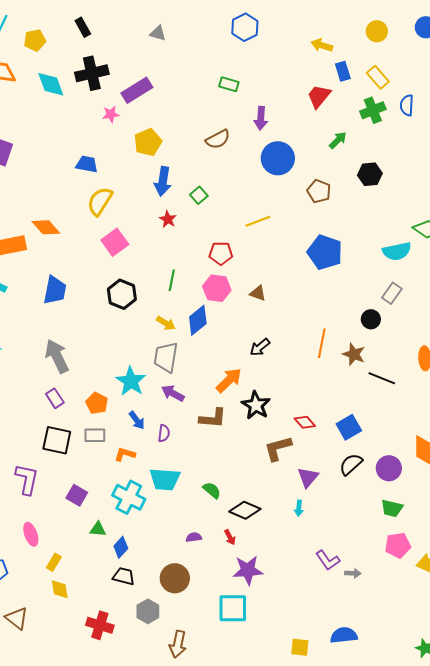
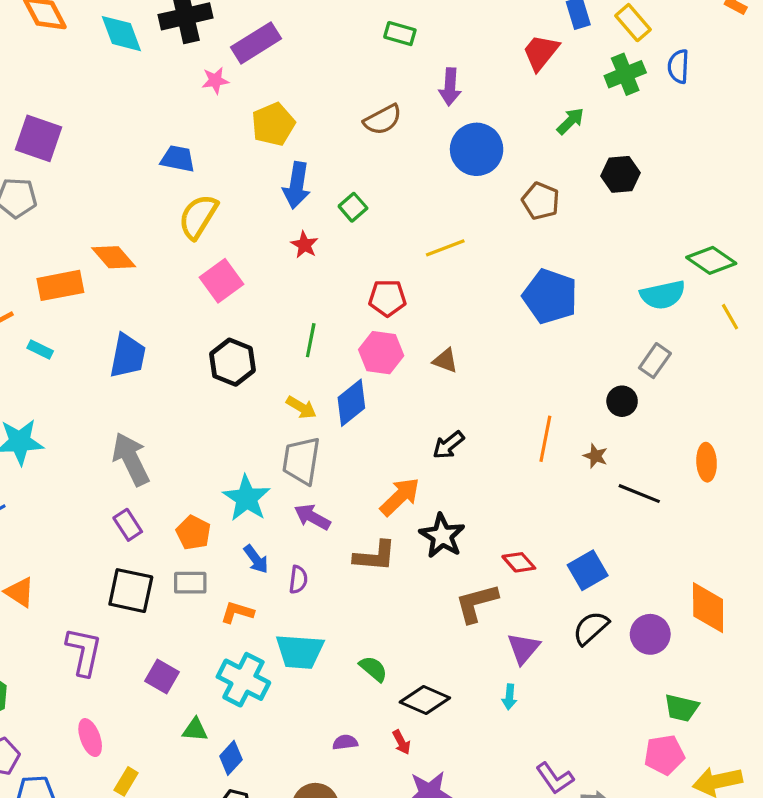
brown star: (354, 354) -> (595, 456), size x0.7
green trapezoid: (392, 508) -> (682, 708), moved

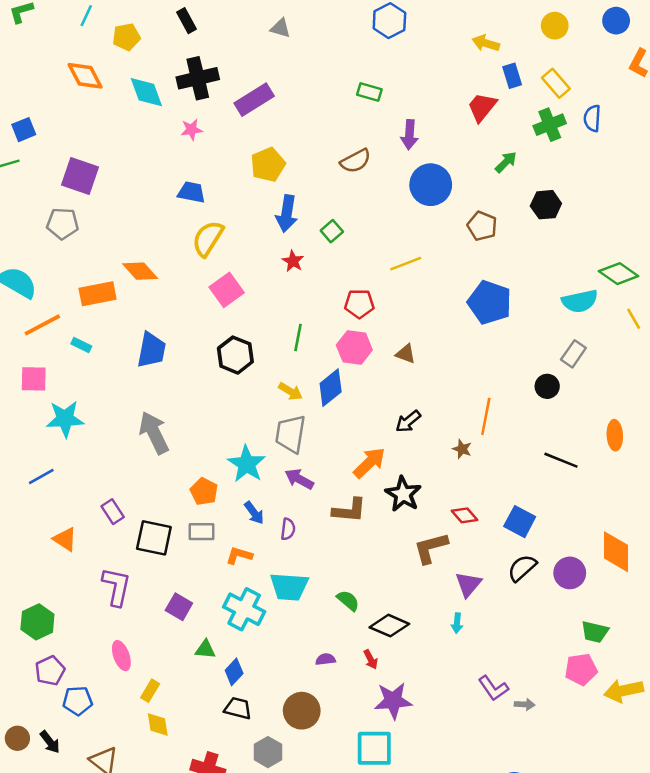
pink star: (215, 80) -> (192, 130), moved
brown star: (595, 456) -> (462, 449), moved
purple rectangle: (128, 525) -> (113, 512), moved
blue square: (588, 570) -> (520, 522), turned -32

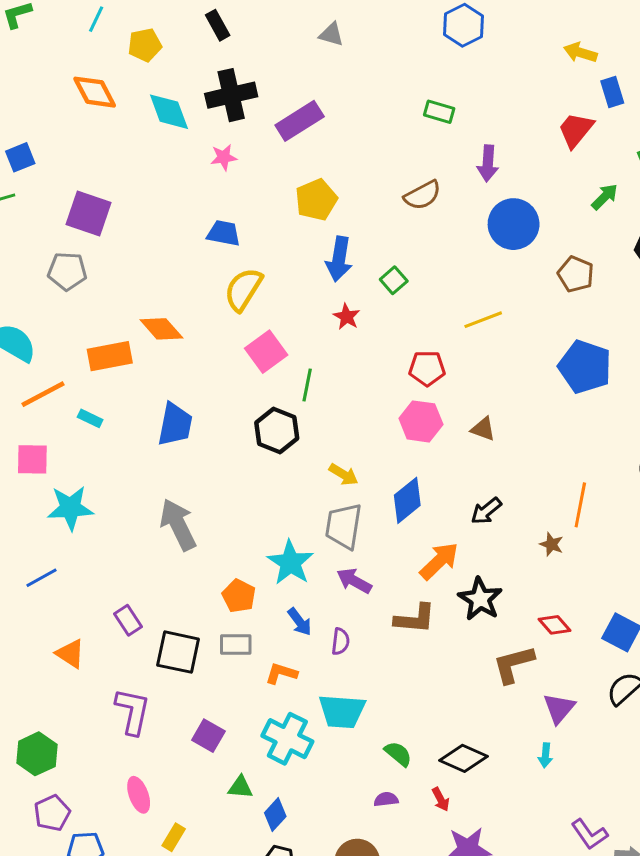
green line: (298, 337) -> (307, 385), moved
blue diamond: (331, 388) -> (407, 500), moved
green semicircle: (348, 600) -> (398, 754), moved

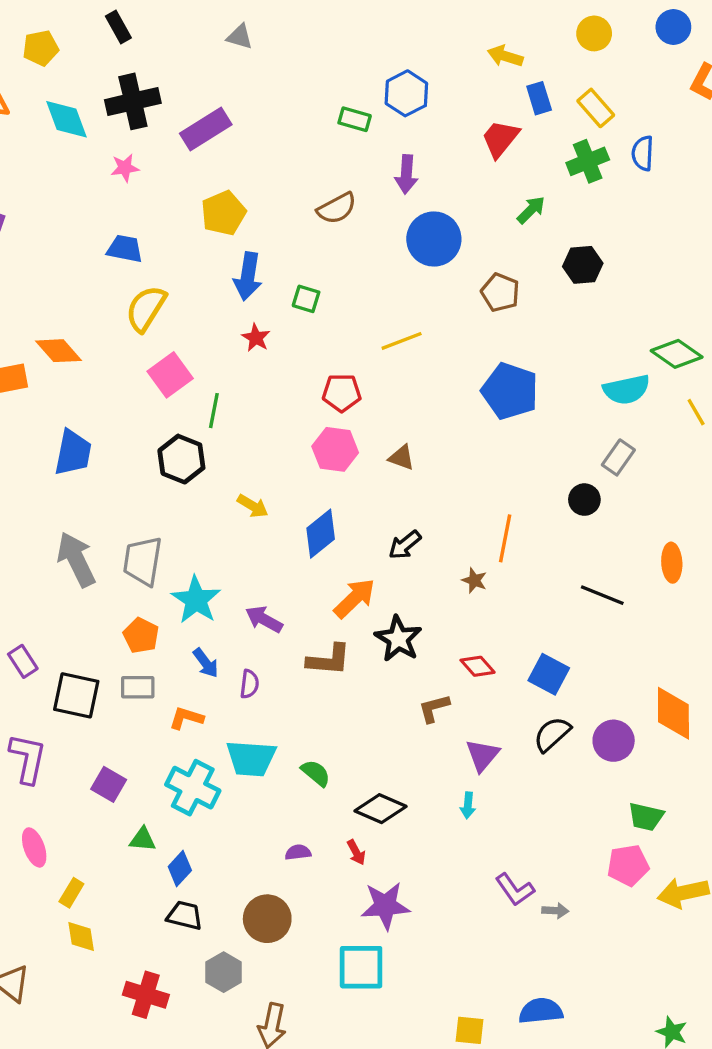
blue hexagon: (463, 25) -> (406, 93), moved
green square: (394, 280) -> (306, 299), turned -32
gray trapezoid: (344, 526) -> (143, 561), moved
brown L-shape: (514, 664) -> (434, 708), size x0.7
green semicircle: (398, 754) -> (316, 773), moved

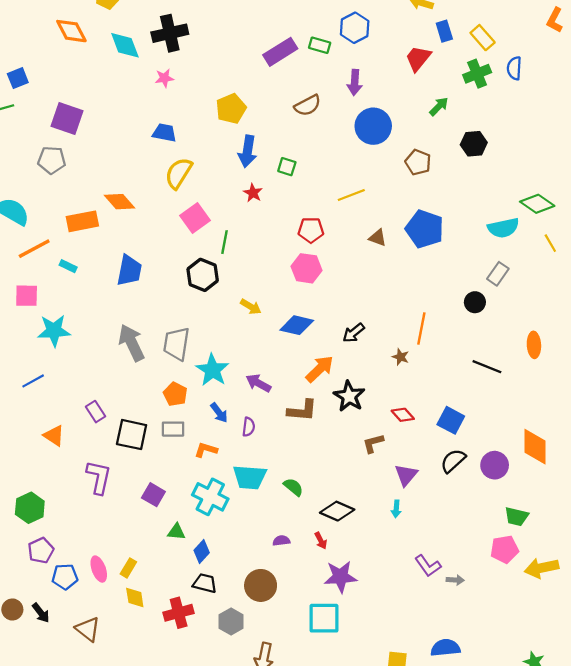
purple rectangle: (206, 129) -> (280, 52), moved
brown triangle: (402, 457) -> (378, 238), moved
blue diamond: (321, 534) -> (297, 325), turned 52
pink ellipse: (34, 847) -> (99, 569), moved
red cross: (146, 995) -> (179, 613), moved, turned -32

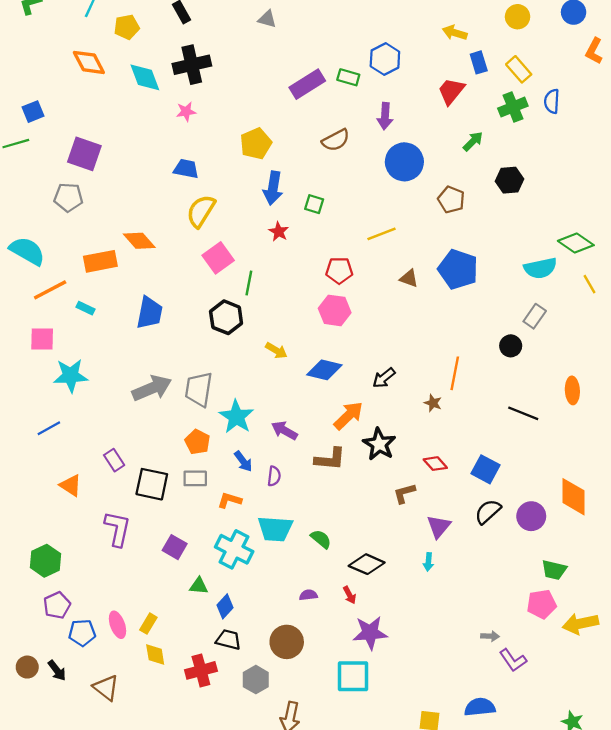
gray arrow: (132, 343) -> (152, 388), turned 93
purple L-shape: (428, 566) -> (513, 660), moved

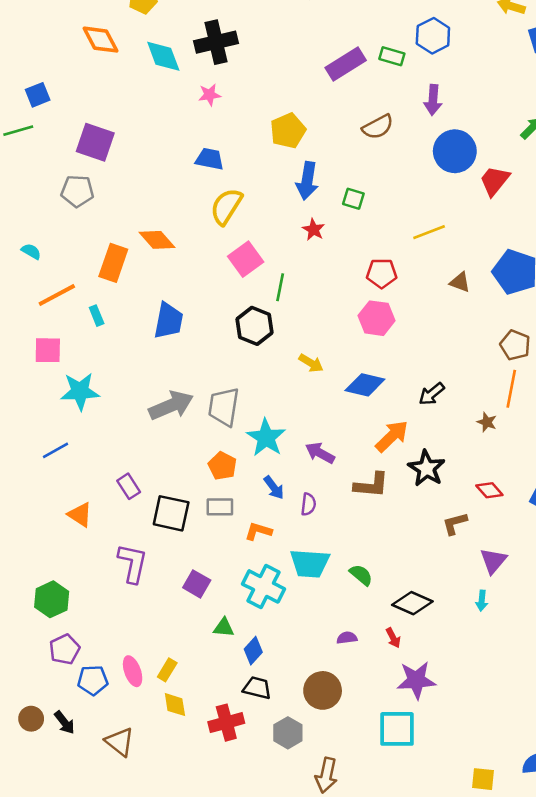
red trapezoid: (451, 91) -> (495, 181), moved
brown pentagon: (451, 200) -> (515, 345), moved
cyan semicircle: (27, 251) -> (31, 251), size x0.5
orange rectangle: (100, 261) -> (113, 263), turned -60
cyan rectangle: (86, 308) -> (97, 316), turned 42

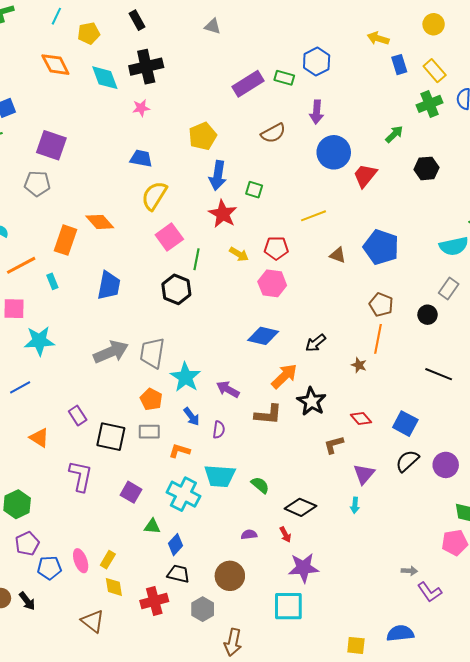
red star: (314, 230) -> (223, 214), size x1.6
yellow arrow: (311, 363) -> (239, 254), moved
brown triangle: (120, 742) -> (93, 621), moved

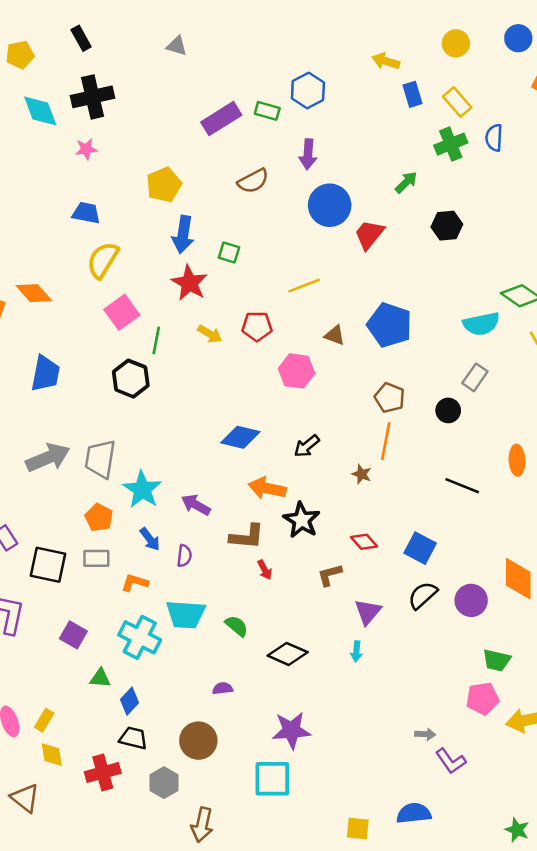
pink hexagon: (272, 283) -> (296, 371), moved
orange arrow: (284, 376) -> (267, 488), turned -124
red arrow: (285, 535) -> (265, 570), moved

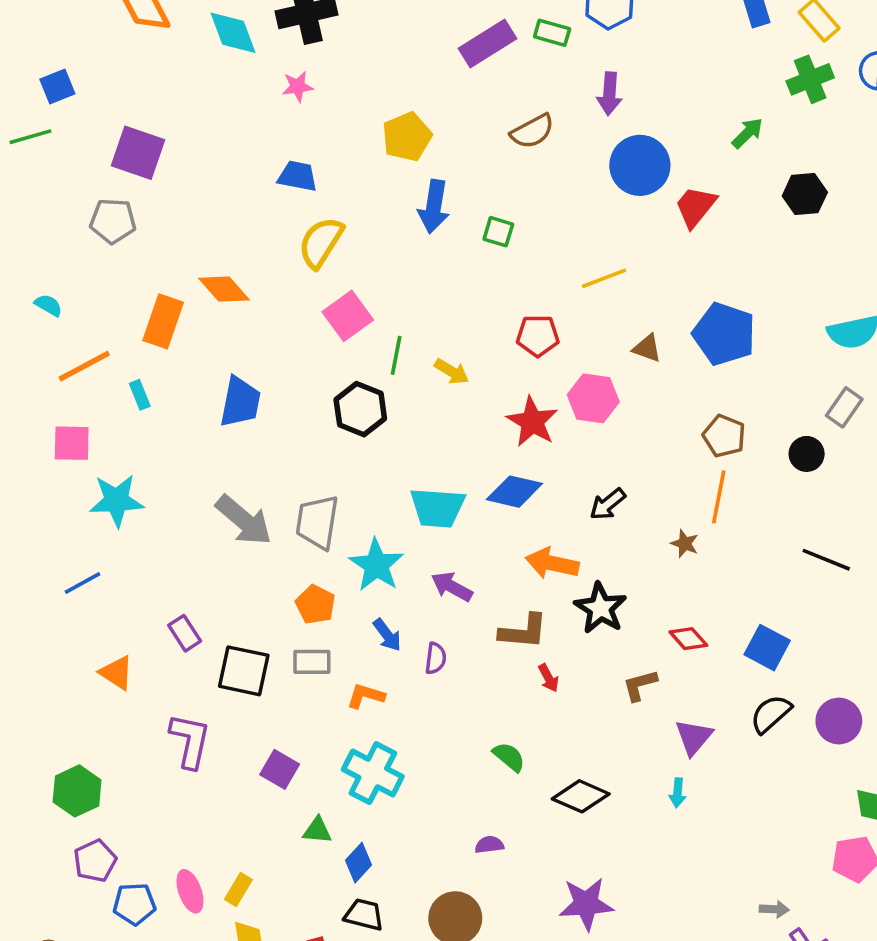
red star: (189, 283) -> (532, 422), moved
yellow arrow: (210, 334) -> (452, 372), moved
gray arrow: (48, 458) -> (244, 520), turned 63
cyan trapezoid: (186, 614) -> (437, 508), moved

